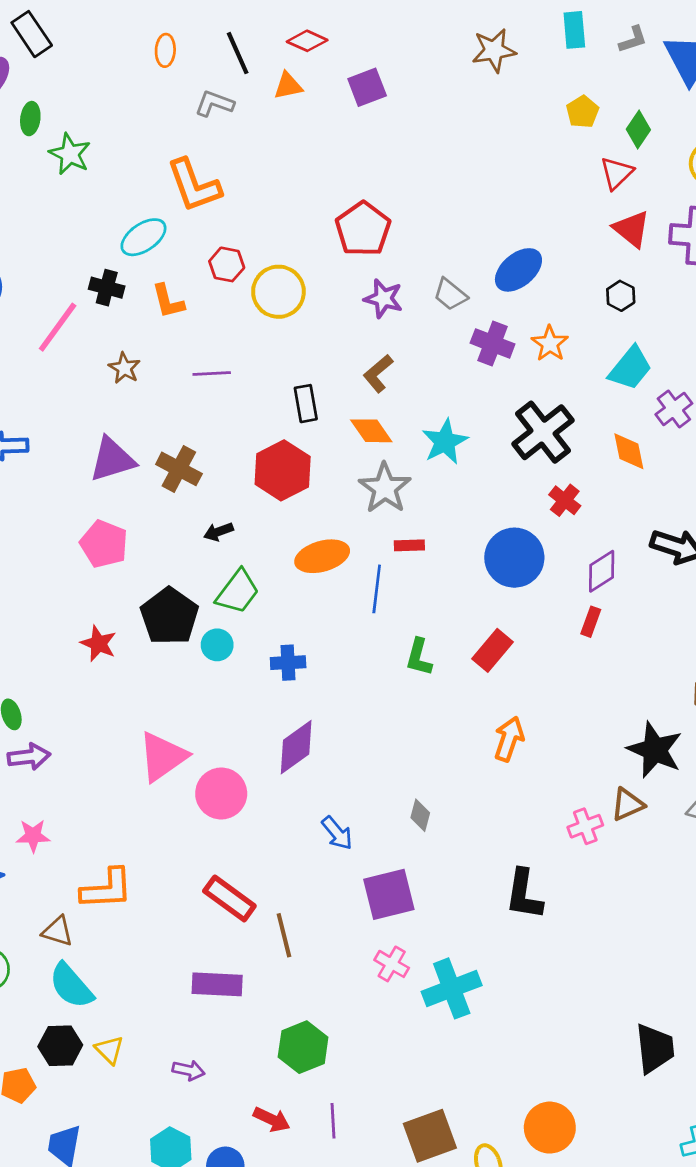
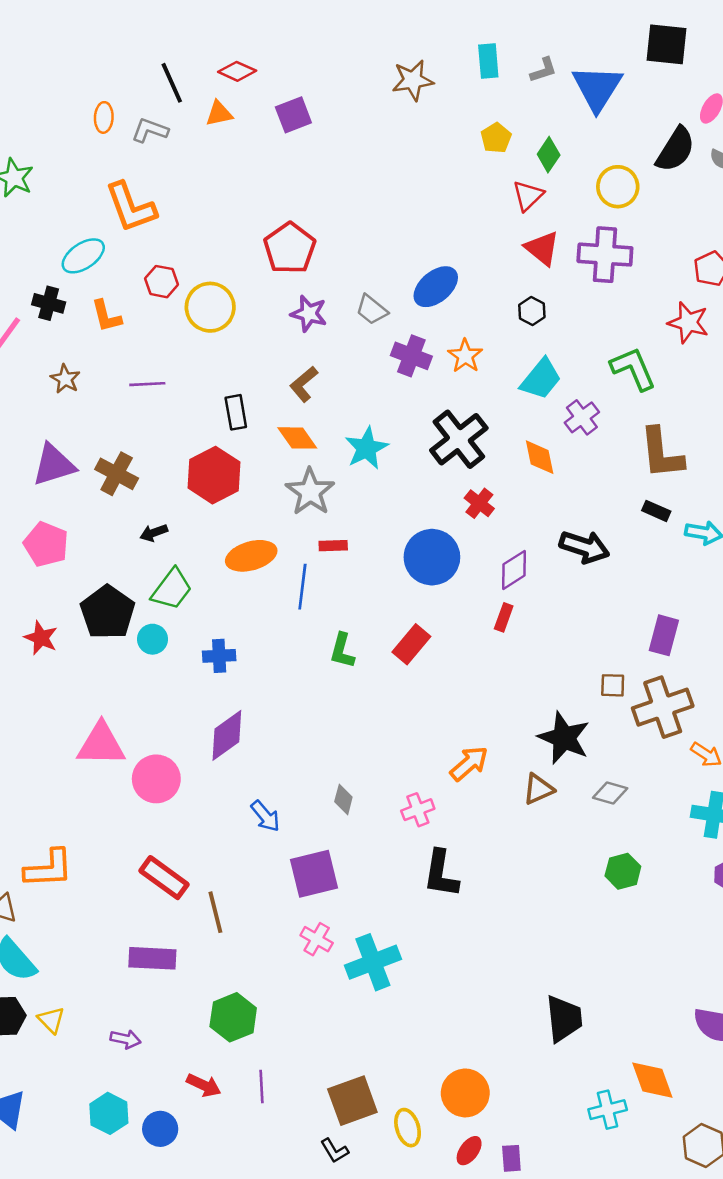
orange ellipse: (165, 50) -> (104, 117), moved
orange arrow: (509, 739) -> (469, 764), moved, turned 30
pink triangle: (163, 757) -> (101, 744), turned 36
pink cross: (585, 826) -> (418, 810), moved

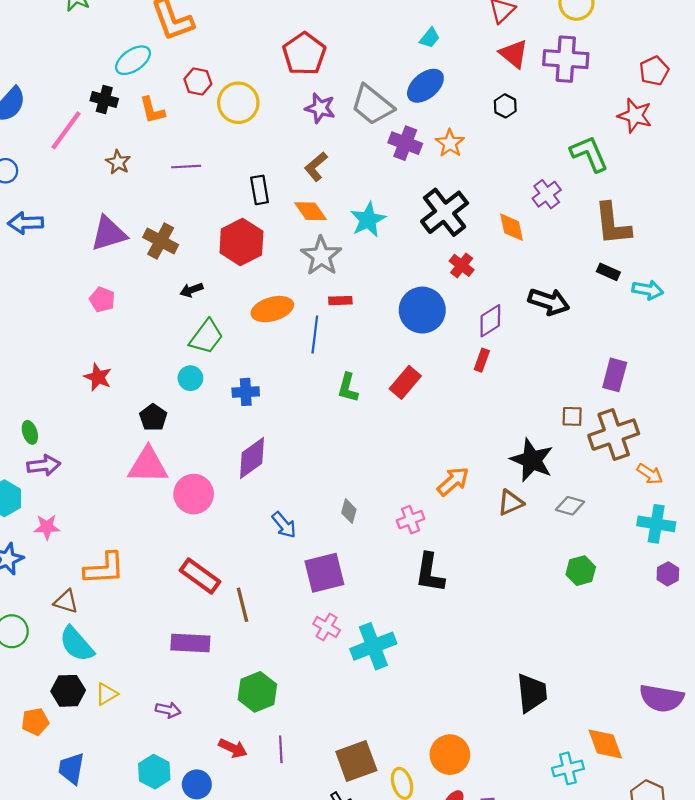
gray trapezoid: (372, 310) -> (372, 105), size x1.6
cyan trapezoid: (541, 379) -> (430, 38), moved, size x0.6
pink pentagon: (46, 544) -> (102, 299), size x0.7
black pentagon: (108, 612) -> (153, 418), moved, size x0.6
yellow triangle: (51, 1020) -> (106, 694), turned 45

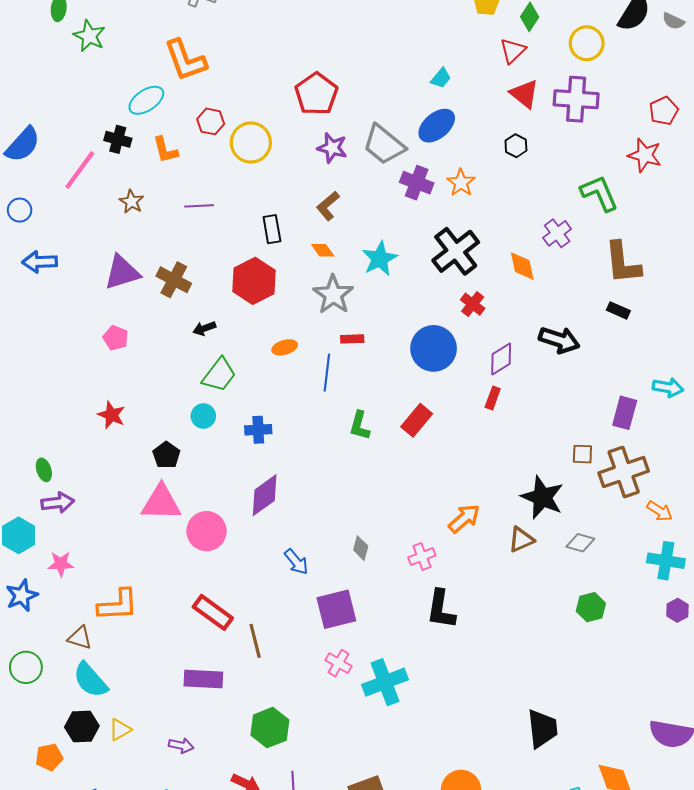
orange diamond: (311, 211) -> (323, 250), size x0.7
cyan arrow: (648, 290) -> (668, 388), moved
orange ellipse: (272, 309) -> (285, 347), size x0.6

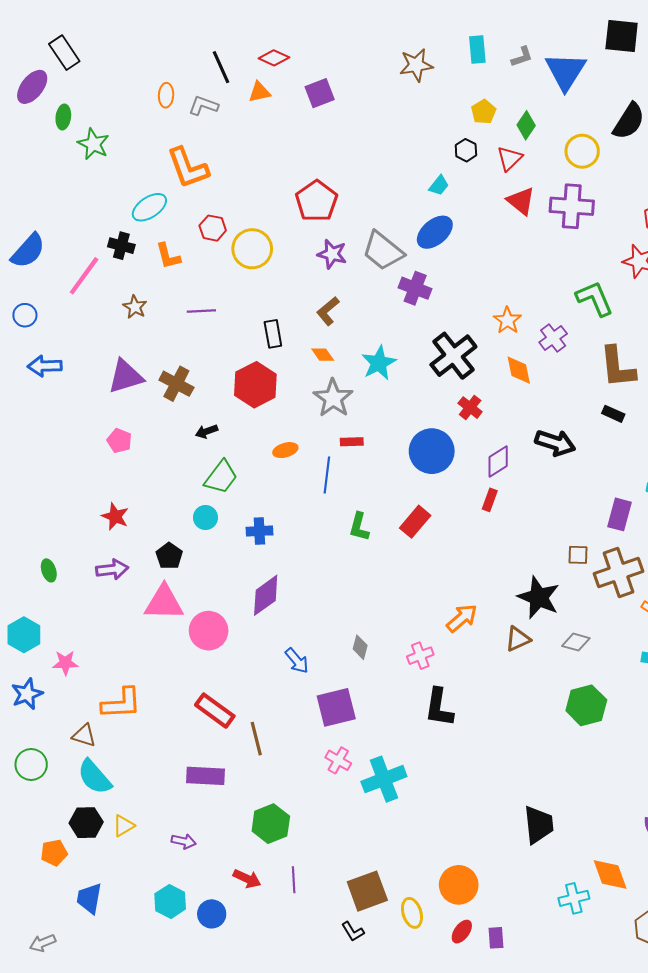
black hexagon: (516, 146) -> (466, 150), moved
orange star: (461, 183) -> (507, 320), moved
purple arrow: (58, 503) -> (112, 569), moved
green hexagon: (591, 607) -> (586, 705), size x1.4

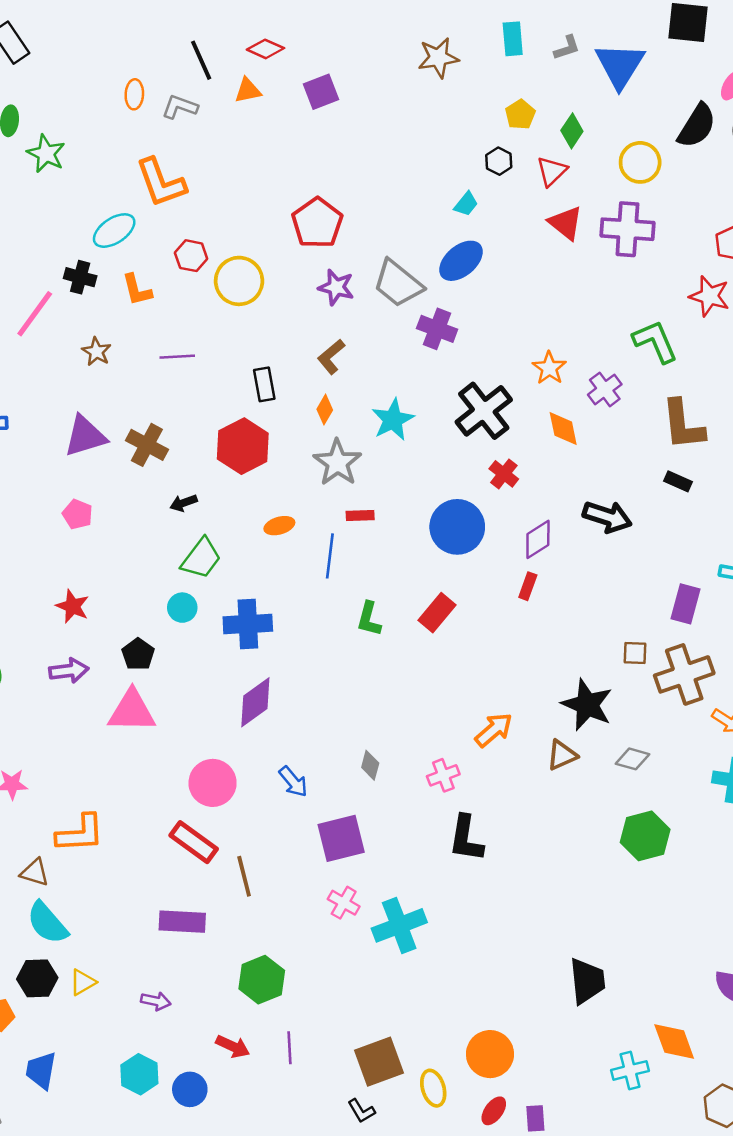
orange diamond: (323, 355) -> (325, 410), turned 65
blue cross: (259, 531) -> (248, 624), size x1.5
pink circle: (209, 631) -> (213, 783), moved

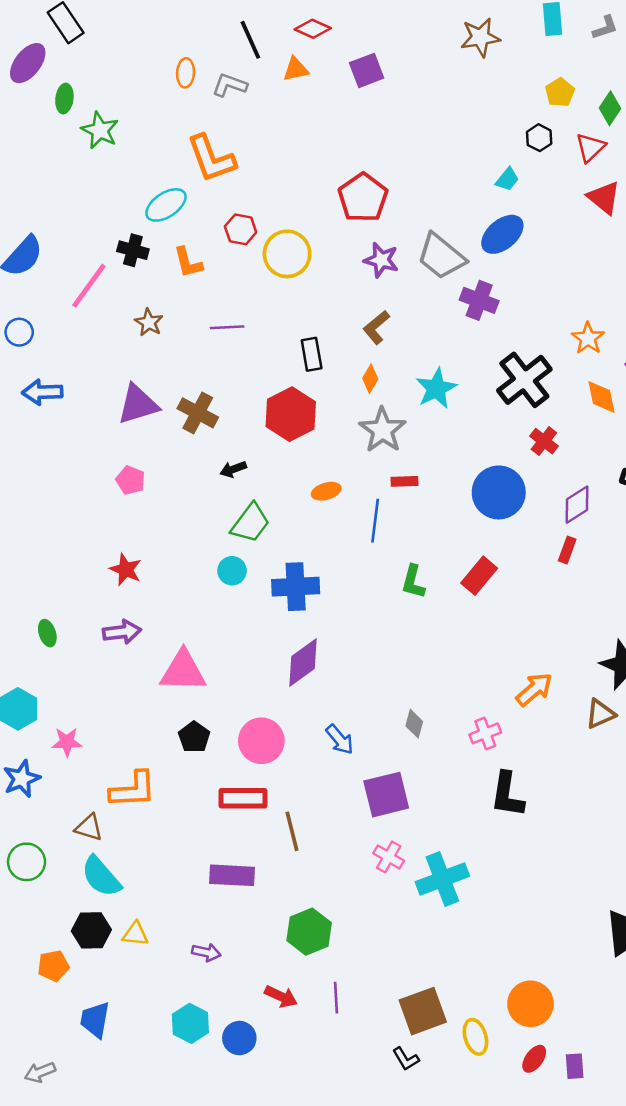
black pentagon: (138, 654) -> (194, 737), moved
red rectangle: (194, 842) -> (243, 798), turned -36
yellow triangle: (83, 982) -> (135, 934), turned 36

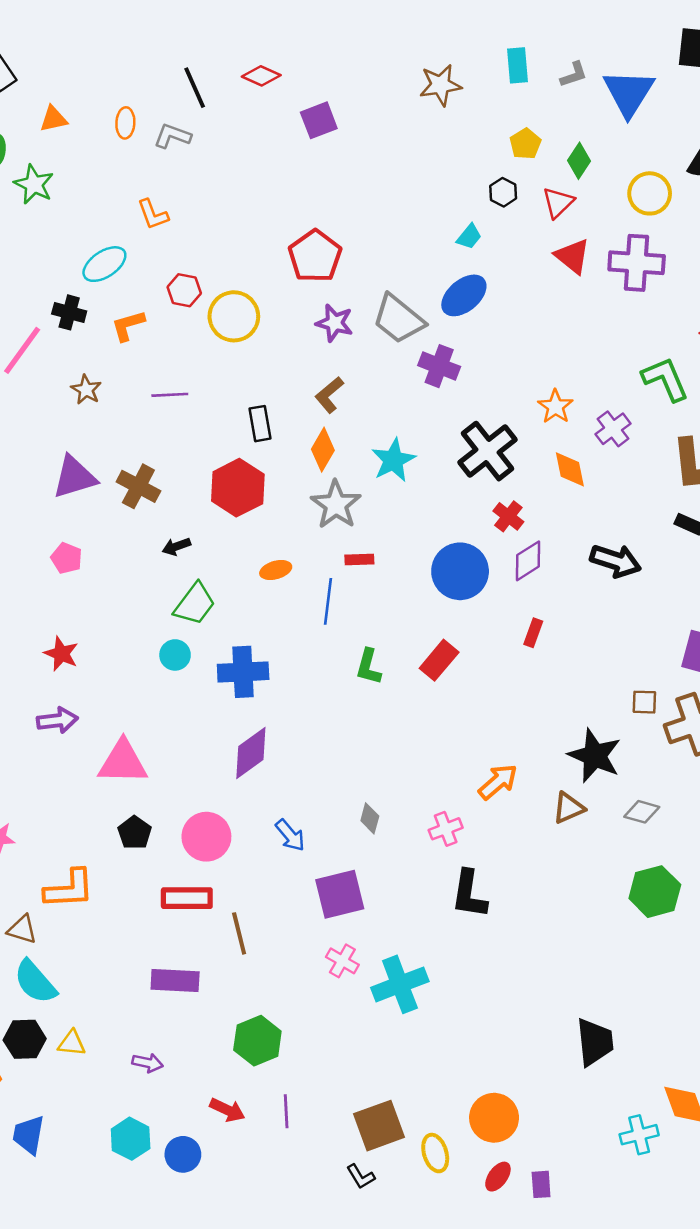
orange triangle: (296, 69) -> (53, 119), moved
orange L-shape: (211, 158) -> (153, 214), size x0.6
orange L-shape: (188, 262) -> (128, 326), turned 88
orange diamond: (370, 379) -> (323, 450), size x1.4
purple diamond: (577, 505) -> (528, 561), moved

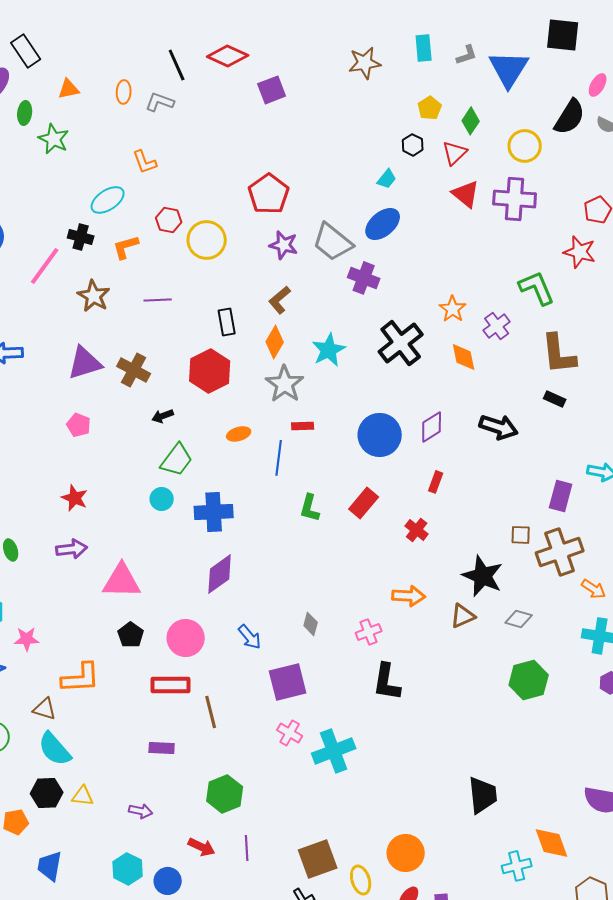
red diamond: (261, 76) -> (228, 56), size x1.4
brown star: (86, 390) -> (94, 296), size x1.4
red cross: (508, 516) -> (417, 530), moved
orange arrow: (498, 782) -> (409, 596), turned 44
purple rectangle: (175, 980) -> (162, 748), size x0.7

